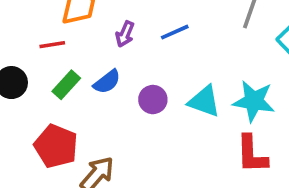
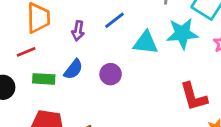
green rectangle: (66, 85) -> (44, 79), turned 65
cyan triangle: (204, 101) -> (146, 43), moved
cyan star: (254, 101) -> (182, 34), moved

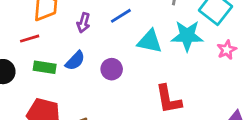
red L-shape: (194, 97) -> (168, 99), moved

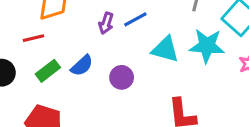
purple arrow: (84, 23) -> (106, 23), moved
green rectangle: (45, 67) -> (48, 71), turned -50

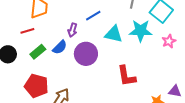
purple arrow: (106, 23) -> (72, 30), moved
purple circle: (122, 77) -> (86, 54), size x1.5

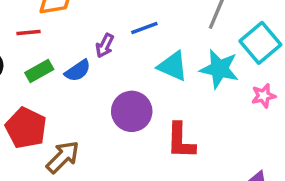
purple circle: (86, 54) -> (132, 111), moved

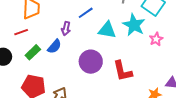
cyan star: (219, 69) -> (134, 25), turned 30
pink star: (264, 96) -> (156, 39), moved

